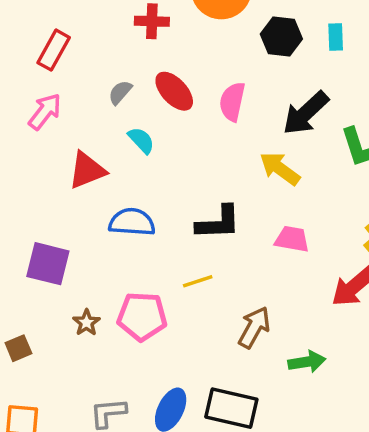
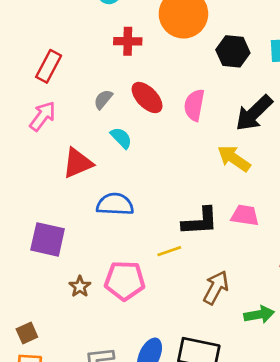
black L-shape: (218, 223) -> (200, 221), moved
brown square: (18, 348) -> (27, 333), moved

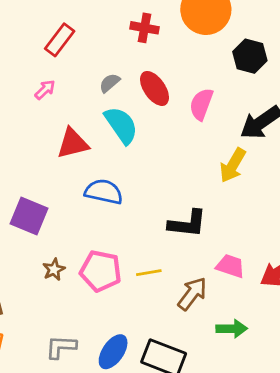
pink arrow: (43, 116) -> (45, 90), size x0.7
cyan semicircle: (121, 138) -> (121, 125), size x1.6
yellow arrow: (234, 158) -> (233, 165), turned -104
pink trapezoid: (245, 215) -> (230, 266), moved
yellow line: (169, 251) -> (149, 273), moved

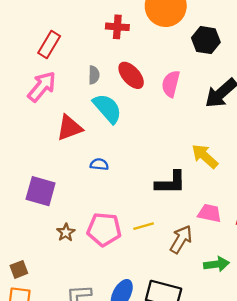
gray semicircle: (110, 83) -> (94, 75), turned 138
pink arrow: (45, 90) -> (42, 86), size x1.8
yellow arrow: (233, 165) -> (205, 156), moved, turned 108
blue semicircle: (104, 192) -> (99, 164), size x0.6

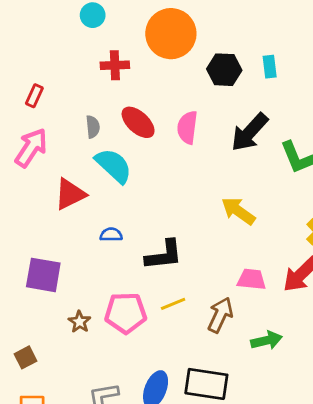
red rectangle: (49, 44) -> (34, 96), size x0.7
black L-shape: (171, 183) -> (164, 255), moved
brown square: (19, 269) -> (25, 357), moved

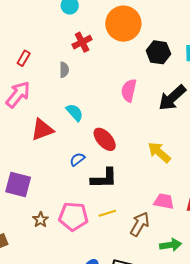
red cross: (115, 65) -> (82, 42), turned -30
red ellipse: (138, 122) -> (105, 139), moved
gray semicircle: (93, 127) -> (64, 70), moved
cyan semicircle: (114, 166) -> (75, 112), size x0.7
blue semicircle: (111, 235) -> (77, 159), moved, turned -42

